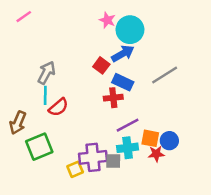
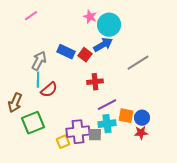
pink line: (24, 17) -> (31, 16), moved
blue rectangle: (123, 82) -> (66, 52), moved
red star: (156, 154) -> (141, 133), moved

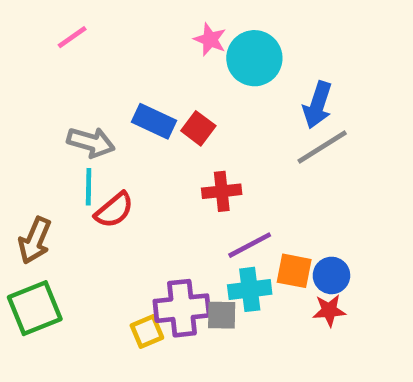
blue arrow: (103, 45) -> (317, 105), moved, turned 138
gray arrow: (39, 61) -> (91, 142), turned 78
green square: (33, 123) -> (35, 308), moved

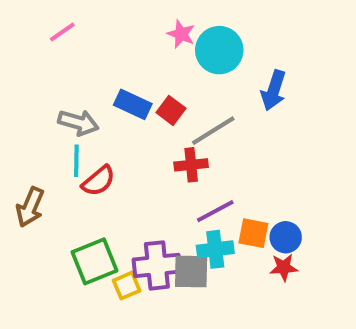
gray line: (322, 147) -> (213, 131), moved
green square: (35, 308) -> (94, 261), moved
gray square: (222, 315) -> (191, 271), size x1.4

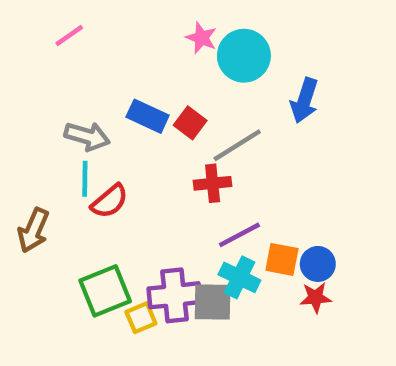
cyan cross: (215, 249) -> (239, 277), turned 33

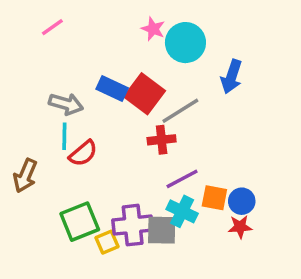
red square: (190, 123) -> (145, 94), size x1.6

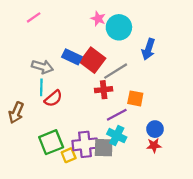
orange square: (214, 198) -> (135, 98), moved

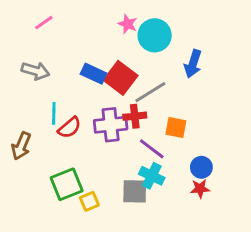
gray arrow: (42, 67) -> (35, 71), moved
purple line: (117, 115) -> (152, 149), turned 65
purple cross: (85, 144) -> (111, 125), moved

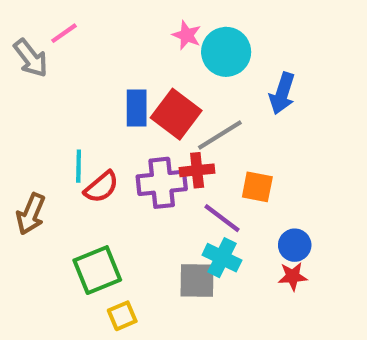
gray arrow: (35, 71) -> (31, 58), moved, turned 36
blue rectangle: (94, 74) -> (137, 108), turned 65
yellow square: (89, 201) -> (122, 316), moved

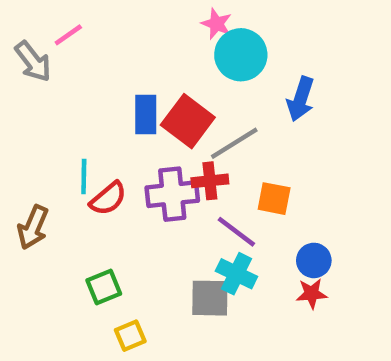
pink star: (187, 35) -> (217, 24), moved
green square: (97, 270) -> (104, 287), size x0.7

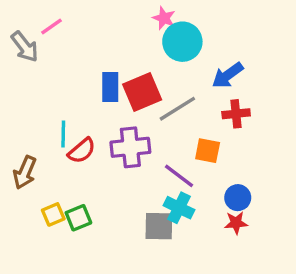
blue arrow: (301, 99) -> (228, 75), turned 36
red square: (188, 121) -> (142, 92), turned 30
red cross: (210, 181) -> (236, 114), moved
yellow square: (130, 336) -> (53, 214), moved

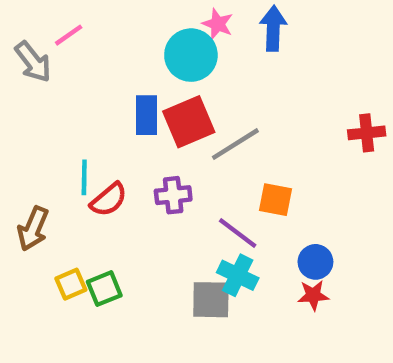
cyan circle: (182, 42) -> (191, 55), moved
blue arrow: (228, 75) -> (273, 28), moved, turned 128
red cross: (236, 114) -> (367, 133), moved
purple cross: (130, 147) -> (173, 195), size x0.7

